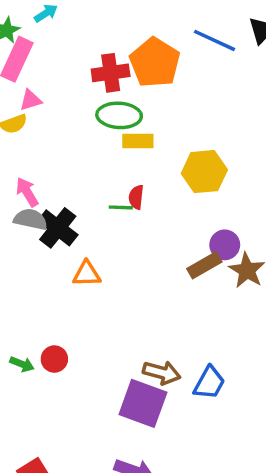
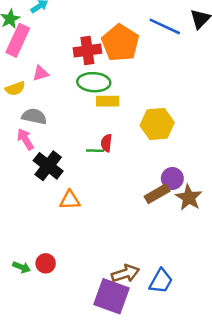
pink triangle: (31, 100) -> (41, 73), moved
gray semicircle: (31, 219) -> (34, 116), moved
brown arrow: (162, 373) -> (125, 273), turned -32

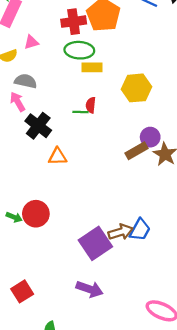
red circle: (46, 263) -> (36, 214), size x1.5
brown arrow: (125, 273) -> (120, 232), moved
purple square: (111, 296) -> (95, 243), turned 36

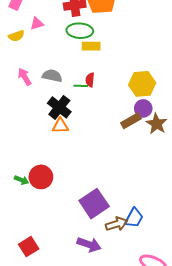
gray semicircle: (26, 81) -> (52, 76), moved
yellow hexagon: (136, 88) -> (142, 84), moved
black cross: (38, 126) -> (59, 107), moved
blue trapezoid: (140, 230) -> (134, 218), moved
brown arrow: (120, 232) -> (117, 224), moved

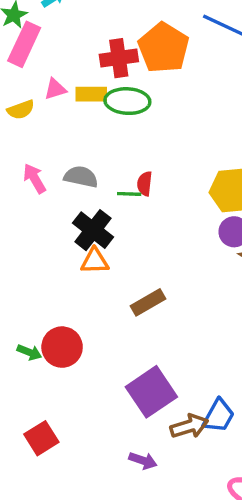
yellow rectangle: (91, 46) -> (91, 94), moved
brown rectangle: (131, 121) -> (148, 302), moved
purple arrow: (89, 244) -> (143, 461), size x0.7
red square: (29, 247) -> (41, 438), moved

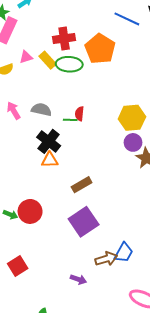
orange pentagon: (164, 48) -> (100, 49), moved
yellow rectangle: (91, 94) -> (48, 60), turned 48
purple square: (151, 392) -> (84, 222), moved

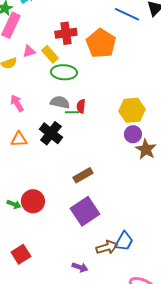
green ellipse: (69, 64) -> (64, 72), moved
gray semicircle: (41, 110) -> (60, 102), moved
orange triangle: (50, 160) -> (19, 139), moved

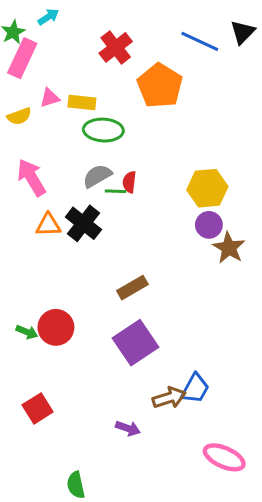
red cross: (66, 33) -> (116, 47), moved, turned -30
yellow rectangle: (50, 54) -> (82, 102), turned -42
gray semicircle: (60, 102) -> (97, 176), turned -42
pink arrow: (17, 103) -> (31, 177), size x1.4
orange triangle: (19, 139) -> (48, 225), moved

